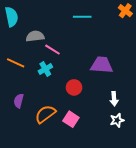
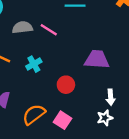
pink line: (52, 50) -> (49, 30), moved
white star: (117, 120) -> (105, 118), moved

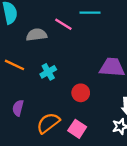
pink line: (49, 30) -> (63, 24), moved

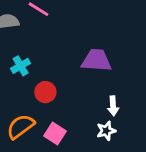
red circle: (81, 93) -> (45, 92), moved

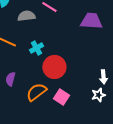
purple trapezoid: (96, 60) -> (91, 21), moved
red circle: (45, 92) -> (54, 67), size x1.5

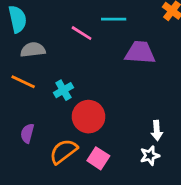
gray semicircle: (26, 16) -> (33, 50), moved

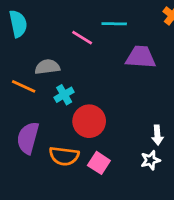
gray semicircle: (33, 50) -> (47, 67), moved
purple semicircle: (27, 133) -> (28, 138), size x1.6
orange semicircle: (63, 151) -> (64, 156), turned -136

